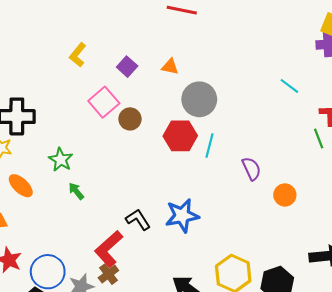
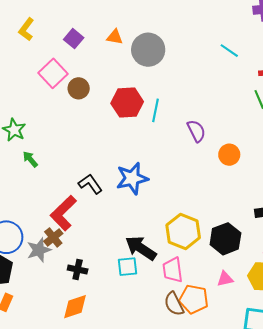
gray circle: (199, 99) -> (148, 50), moved
brown cross: (108, 274) -> (53, 237), moved

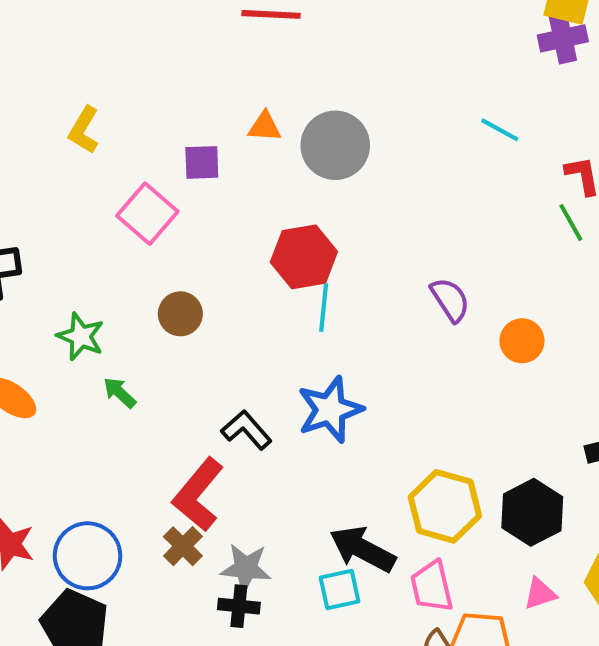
purple square: (74, 39) -> (202, 162), moved, turned -36
brown circle: (79, 88) -> (180, 314), moved
cyan line: (156, 110) -> (324, 308), moved
gray star: (39, 250) -> (246, 568), moved, turned 30

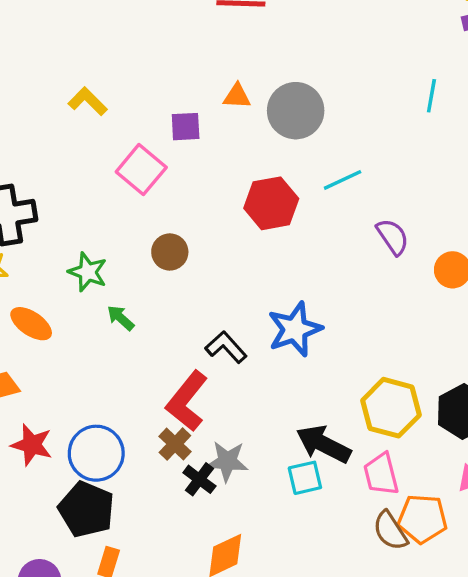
yellow L-shape: (84, 130) -> (88, 101), turned 105
cyan line: (500, 130) -> (431, 96), turned 72
cyan line: (324, 308) -> (343, 180), moved, turned 60
black cross: (239, 606) -> (199, 479), moved, turned 32

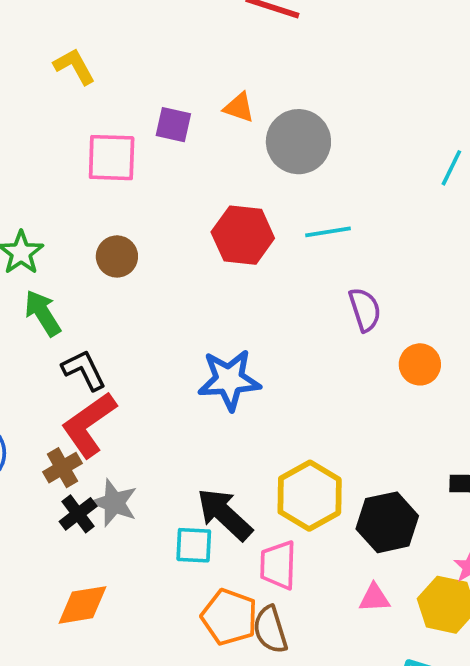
pink square: (141, 170) -> (112, 158), turned 36
green arrow: (121, 318) -> (43, 313), size x1.4
black L-shape: (226, 347) -> (84, 370), moved
orange pentagon: (422, 519) -> (229, 617), moved

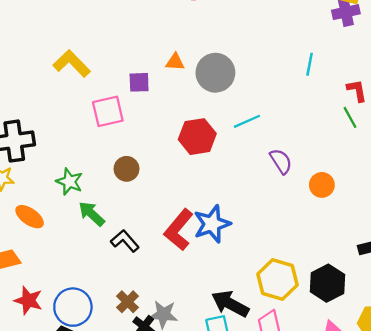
yellow L-shape: (74, 66) -> (72, 63), size x1.4
red L-shape: (89, 425) -> (179, 230), moved

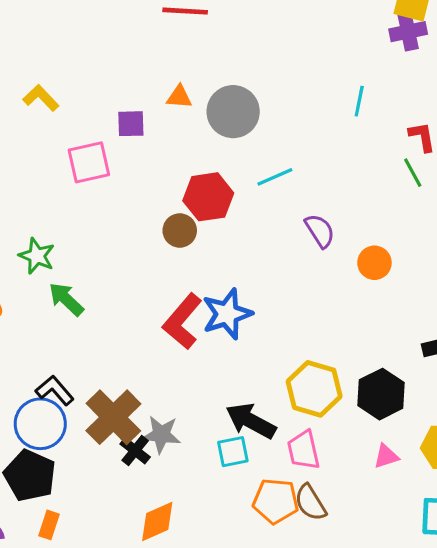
yellow L-shape: (72, 63) -> (41, 98), size x0.7
brown circle: (126, 169) -> (180, 231), moved
black L-shape: (125, 241) -> (55, 390), moved
brown cross: (128, 302) -> (113, 417), size x1.8

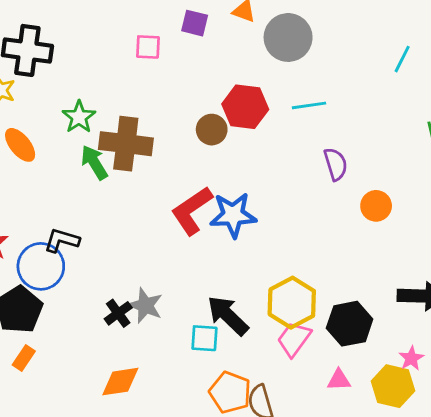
pink square: (89, 162) -> (148, 47), size x0.7
black L-shape: (55, 390) -> (62, 240), turned -48
brown cross: (113, 417) -> (126, 144), moved, turned 36
pink trapezoid: (303, 450) -> (294, 339), moved, turned 33

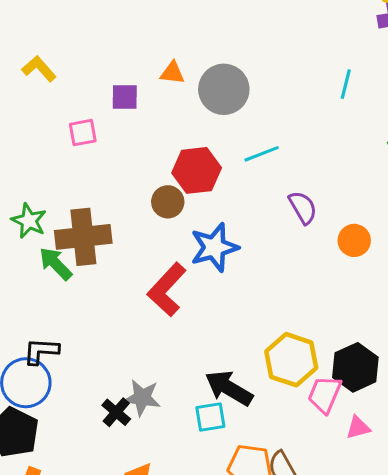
blue star: (233, 215) -> (214, 247), moved
pink trapezoid: (294, 339) -> (325, 394), moved

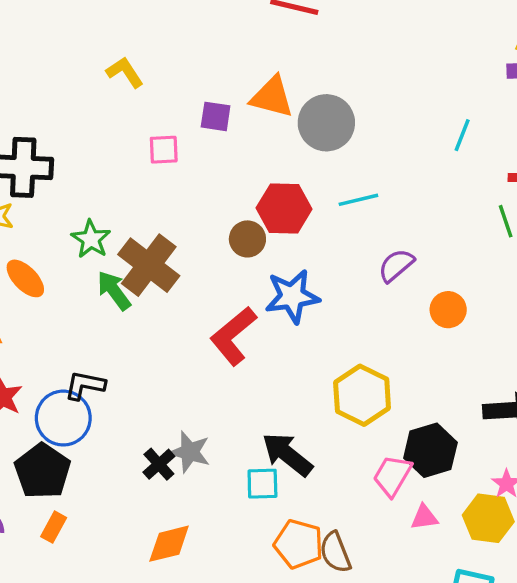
orange triangle: (172, 73) -> (272, 97), size x1.6
purple semicircle: (303, 207) -> (396, 265), turned -108
brown cross: (83, 237) -> (149, 265), turned 36
yellow hexagon: (291, 360) -> (362, 395), moved

